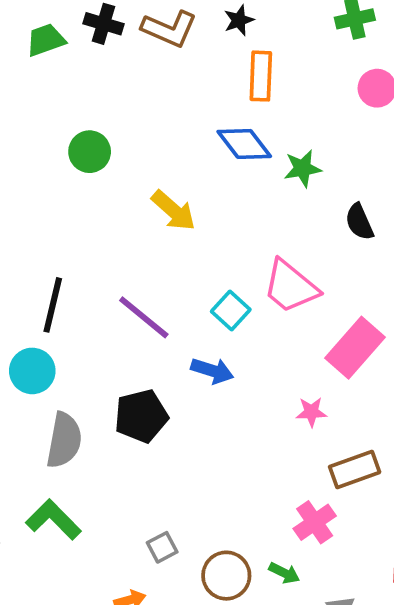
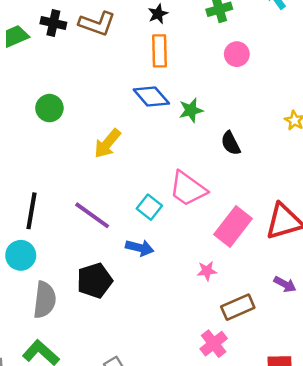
black star: (239, 20) -> (158, 14), moved
yellow arrow: (173, 211) -> (107, 144), turned 92

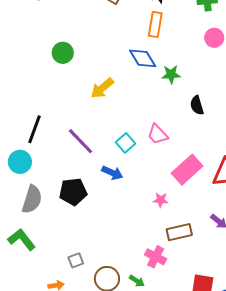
pink trapezoid: (188, 189) -> (158, 134), size x0.7
pink cross: (214, 344) -> (156, 257), turned -35

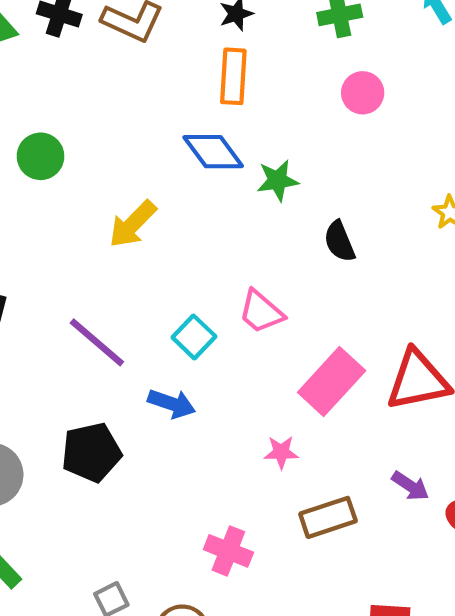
pink cross: (156, 257) -> (228, 551), moved

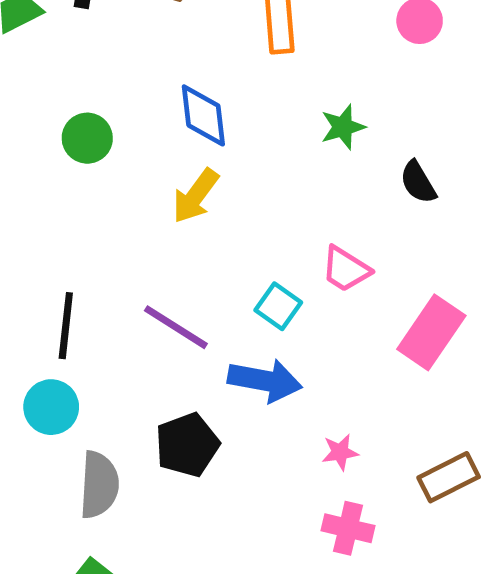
blue diamond: (213, 152) -> (203, 115), moved, turned 38
blue arrow: (172, 404) -> (265, 381), size x1.4
pink star: (281, 452) -> (340, 452), moved

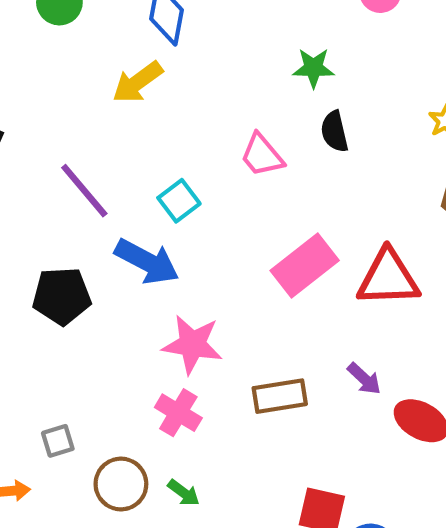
green star: (343, 127) -> (313, 68), moved
pink trapezoid: (346, 269) -> (262, 155), moved
pink star: (340, 452) -> (192, 344), size x1.8

